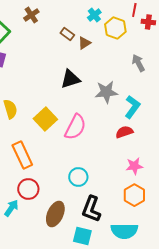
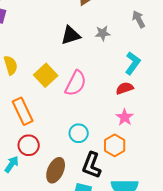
gray star: (106, 92) -> (103, 33), moved, size x0.7
pink star: (134, 166) -> (125, 117), moved, turned -30
orange hexagon: (134, 195) -> (115, 145), moved

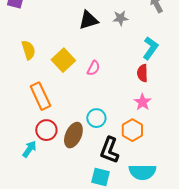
pink semicircle: (76, 83) -> (93, 68), size x0.6
red semicircle: (125, 88) -> (142, 73), turned -72
brown ellipse: (56, 170) -> (73, 135), moved

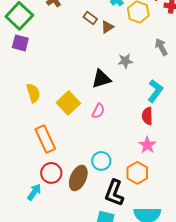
black triangle: (88, 20) -> (101, 79), moved

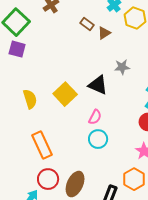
black triangle: (101, 79) -> (98, 85), turned 40
yellow square: (68, 103) -> (65, 94), moved
cyan circle: (101, 161) -> (98, 139), moved

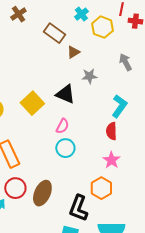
brown rectangle: (87, 24) -> (54, 33), size x1.5
brown triangle: (104, 33) -> (73, 52), moved

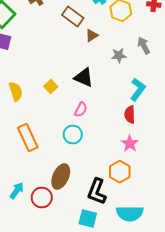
gray star: (89, 76) -> (119, 56), moved
yellow square: (32, 103) -> (51, 86), size x0.6
cyan circle: (65, 148) -> (73, 134), moved
red circle: (15, 188) -> (42, 198), moved

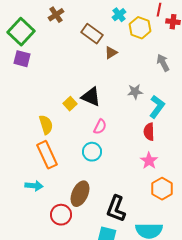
gray star: (119, 56) -> (135, 92), moved
black triangle: (84, 78) -> (91, 97), moved
yellow semicircle: (16, 92) -> (46, 125), moved
orange hexagon: (120, 172) -> (162, 189), moved
cyan arrow: (17, 190) -> (34, 186), moved, turned 60

